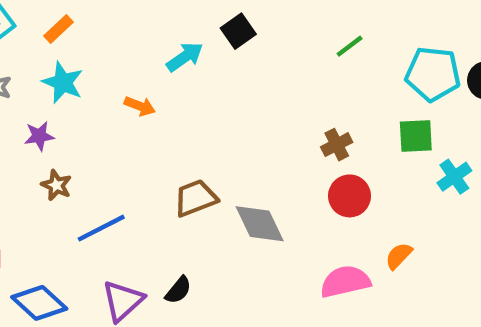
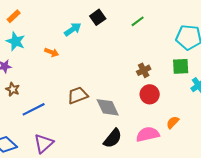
green line: (350, 46) -> (138, 21), moved
black semicircle: (178, 290) -> (113, 138), moved, size x1.5

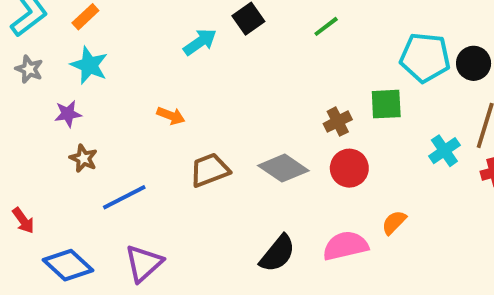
orange arrow: (52, 52) -> (171, 116), moved
green square: (181, 66) -> (386, 104), moved
gray diamond: (108, 107) -> (283, 168), moved, turned -30

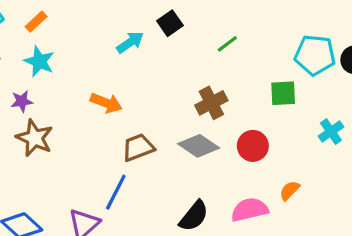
green line: (326, 26) -> (227, 44), moved
orange arrow: (171, 116) -> (106, 103), size x1.4
brown cross: (338, 122) -> (211, 103), moved, size x1.4
brown star: (83, 158) -> (35, 138), size x1.6
blue line: (124, 197) -> (116, 192), moved, turned -36

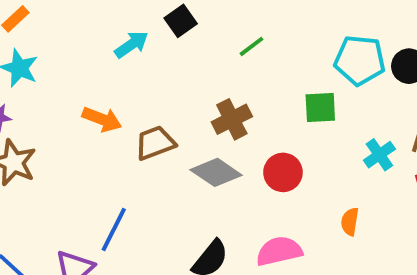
brown trapezoid: (138, 147) -> (155, 143), moved
orange semicircle: (289, 191) -> (350, 222), moved, turned -35

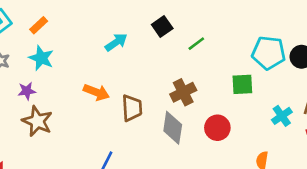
black square: (181, 21) -> (162, 27), moved
brown trapezoid: (155, 143) -> (132, 108), turned 108
gray diamond: (216, 172) -> (173, 128), turned 64

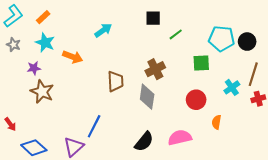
black square: (162, 27) -> (153, 18), moved, turned 35
green line: (196, 44) -> (176, 34), moved
orange arrow: (96, 92) -> (73, 57), moved
red circle: (217, 128) -> (196, 100), moved

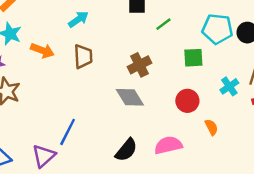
brown trapezoid: (115, 81) -> (83, 56), moved
gray diamond: (147, 97) -> (130, 97), turned -40
orange semicircle: (216, 122) -> (211, 127), turned 144

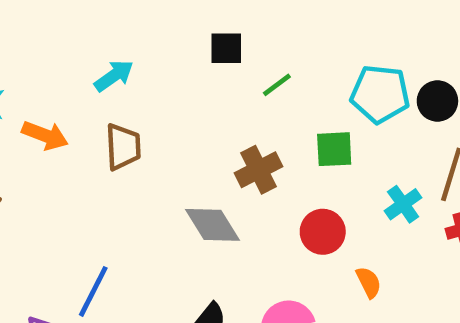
brown cross: (139, 65) -> (258, 170), moved

